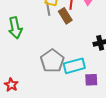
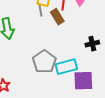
purple square: (91, 80) -> (83, 81), size x1.5

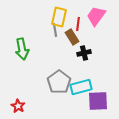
black cross: (92, 44) -> (84, 53), moved

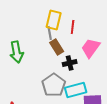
pink trapezoid: (96, 16) -> (91, 48), moved
brown rectangle: (72, 37) -> (57, 47), moved
black cross: (84, 53) -> (70, 63), moved

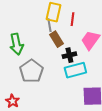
gray pentagon: (54, 85) -> (31, 71), moved
cyan rectangle: (76, 90) -> (75, 70), moved

